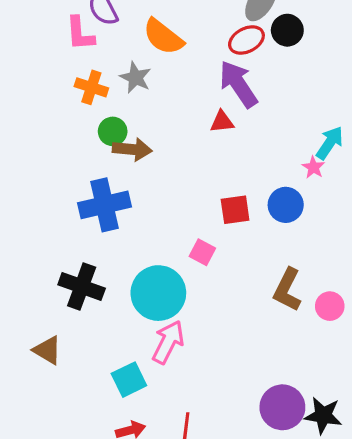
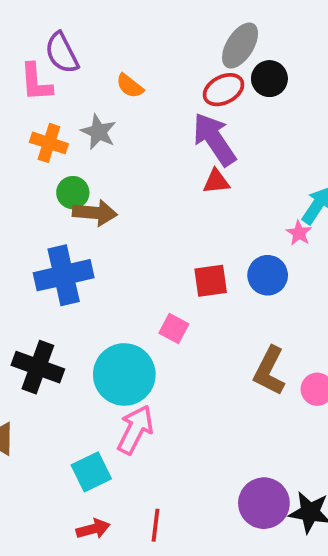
orange semicircle: (163, 37) -> (130, 86), size x0.6
red triangle: (222, 122) -> (216, 182), moved

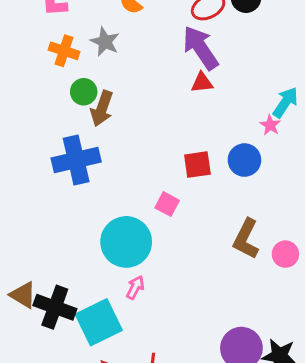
brown arrow: (95, 213) -> (102, 108), turned 104
black cross: (38, 367) -> (55, 307), moved
pink arrow: (135, 430) -> (135, 287), size x0.6
cyan square: (91, 472) -> (99, 322), size x1.4

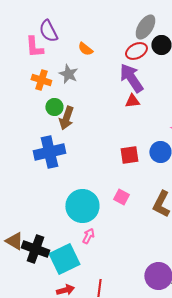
pink square: (167, 204) -> (121, 197), moved

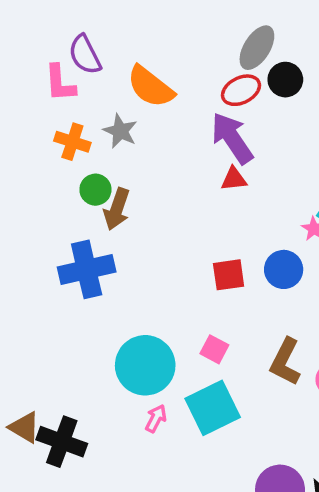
orange semicircle: (85, 49) -> (150, 87), size x1.8
cyan square: (64, 259) -> (213, 408), moved

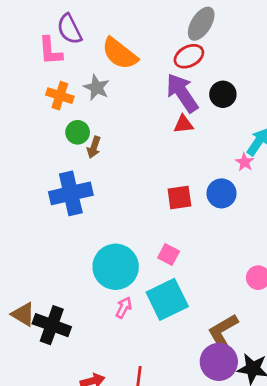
black circle: (285, 80) -> (223, 94), moved
brown arrow: (117, 209) -> (94, 147), size x0.7
brown L-shape: (285, 362) -> (223, 331), moved, turned 33

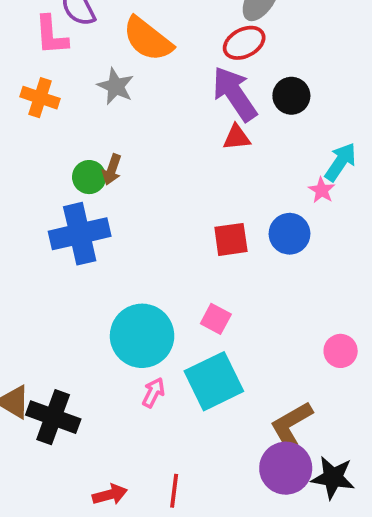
orange cross: (60, 96) -> (40, 98), moved
green circle: (78, 132) -> (89, 177), moved

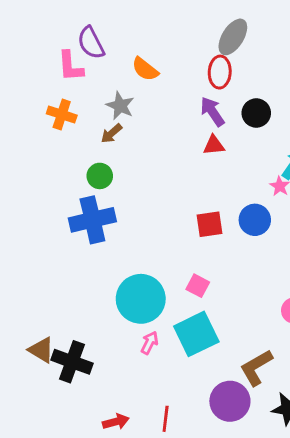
orange semicircle: (148, 39) -> (145, 69), size x0.7
red ellipse: (244, 43) -> (220, 72), turned -60
purple arrow: (235, 94) -> (212, 112), size x0.7
brown arrow: (112, 169) -> (111, 134), moved, turned 30
purple circle: (286, 468) -> (230, 401), moved

